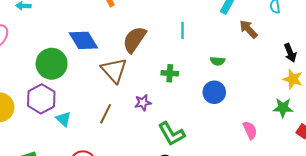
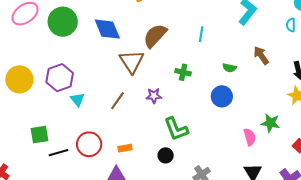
brown arrow: (248, 29) -> (261, 55), moved
green circle: (52, 64) -> (63, 22), moved
green star: (283, 108) -> (270, 123), moved

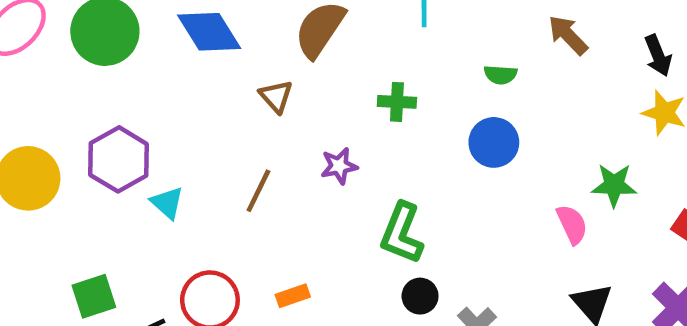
brown triangle: (132, 61) -> (276, 96), size x0.6
green L-shape: (176, 129) -> (402, 233), turned 52
black circle: (166, 155) -> (420, 296), moved

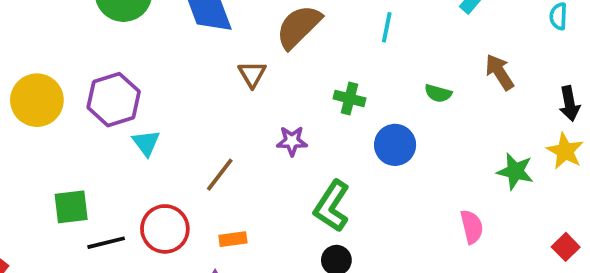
blue circle: (494, 142) -> (395, 145), moved
green star: (614, 185) -> (515, 171), moved
brown line: (258, 191) -> (220, 175), moved

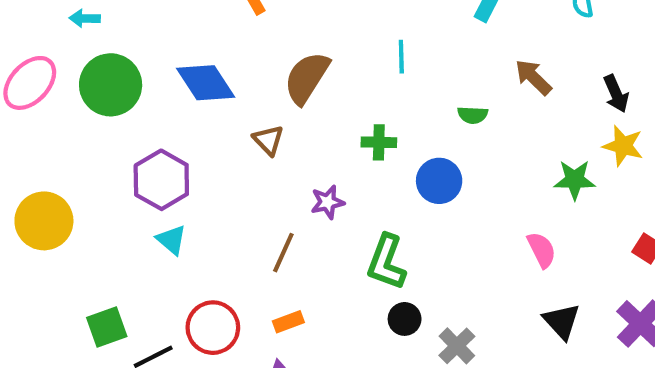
purple hexagon: (114, 100) -> (161, 180), moved
brown line: (220, 175) -> (283, 253), moved

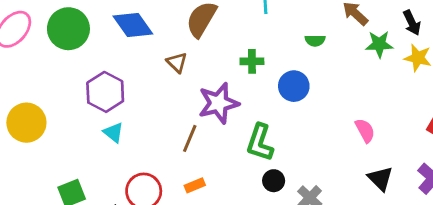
green star: (575, 180) -> (379, 44), moved
purple star: (328, 202) -> (219, 103), size x1.8

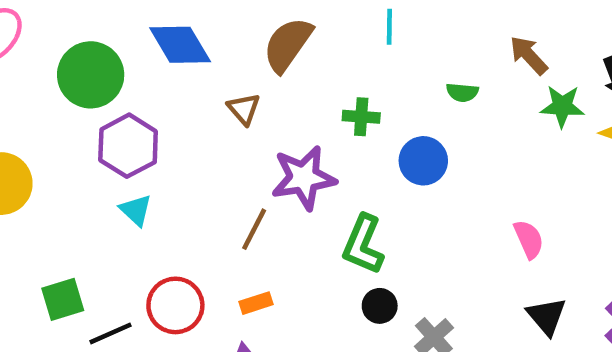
green circle: (68, 29) -> (91, 75), moved

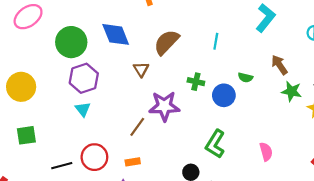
blue circle: (423, 161) -> (224, 95), moved
green L-shape: (363, 244) -> (215, 144), moved
green square: (63, 299) -> (26, 135), moved

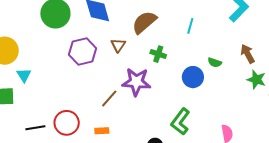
purple hexagon: (84, 78) -> (83, 51), moved
green cross: (196, 82) -> (158, 54), moved
cyan triangle: (83, 109) -> (24, 75), moved

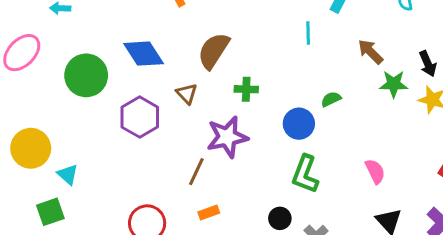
cyan line: (190, 26) -> (308, 33), moved
green semicircle: (215, 62) -> (331, 99), moved, turned 152
blue circle: (193, 77) -> (299, 124), moved
orange rectangle: (102, 131) -> (209, 213), moved

